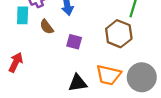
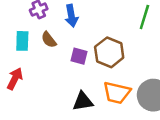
cyan rectangle: (23, 15) -> (22, 41), moved
brown hexagon: (119, 34) -> (109, 52), moved

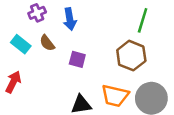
cyan rectangle: (22, 41) -> (21, 44), turned -54
brown hexagon: (109, 52) -> (131, 56), moved

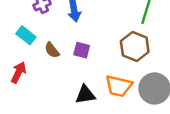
brown semicircle: (47, 43) -> (52, 50), moved

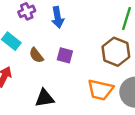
black triangle: (85, 95) -> (45, 98), moved

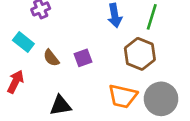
blue arrow: (58, 17) -> (115, 16), moved
purple square: (65, 55) -> (83, 58), turned -35

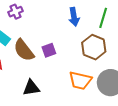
brown semicircle: (51, 58) -> (24, 50), size x1.6

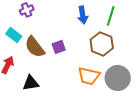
black triangle: (31, 88) -> (31, 83), moved

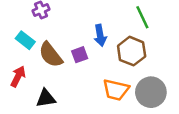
blue arrow: (83, 15) -> (100, 35), moved
green line: (111, 16) -> (142, 17), turned -42

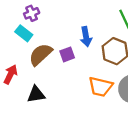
cyan rectangle: (25, 40) -> (24, 33), moved
brown semicircle: (51, 55) -> (40, 54), turned 85

